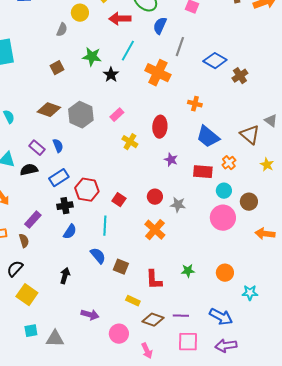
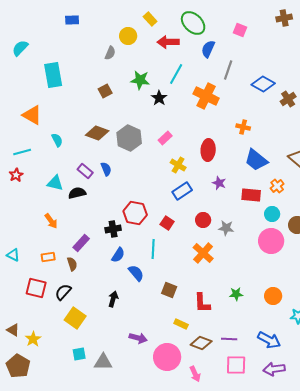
blue rectangle: (59, 178) -> (182, 191), moved
blue semicircle: (98, 256) -> (136, 273), moved
pink circle: (119, 334) -> (167, 357), size x1.4

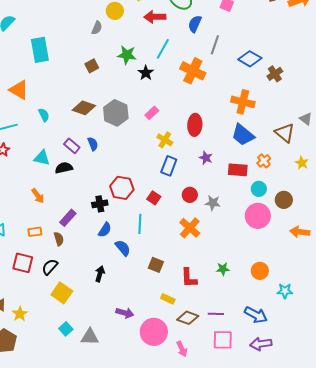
orange cross: (243, 127) -> (243, 102), moved, size x1.6
blue rectangle: (182, 191) -> (169, 166), turned -36
cyan square: (79, 354) -> (66, 329), turned -32

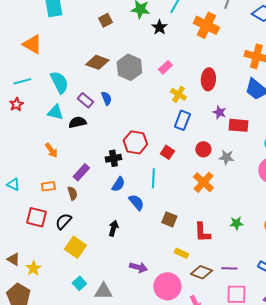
cyan semicircle: (44, 115) -> (59, 82), moved, size x1.6
red rectangle: (238, 170) -> (238, 125), moved

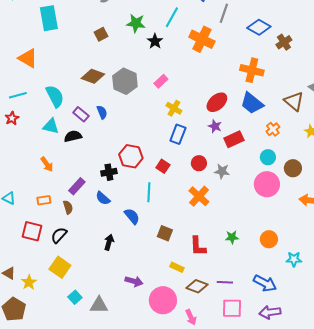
red ellipse: (208, 79) -> (217, 102), moved, turned 45
red rectangle: (238, 125) -> (234, 139), turned -30
blue semicircle: (118, 184) -> (103, 198), moved, turned 98
yellow square: (75, 247) -> (60, 267), moved

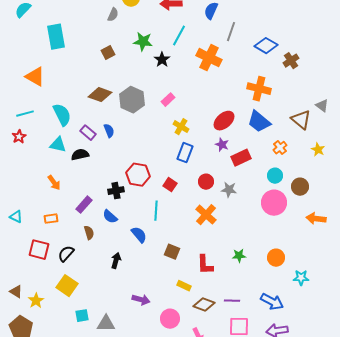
brown semicircle: (68, 207) -> (89, 233), moved
cyan square: (75, 297) -> (82, 316), turned 32
pink circle: (163, 300) -> (170, 319), size x0.7

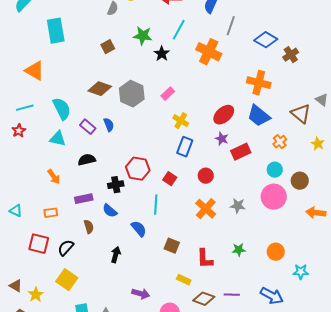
black semicircle: (80, 155) -> (87, 160), moved
gray star: (229, 190) -> (238, 206), moved
purple rectangle: (84, 205) -> (84, 199), turned 36

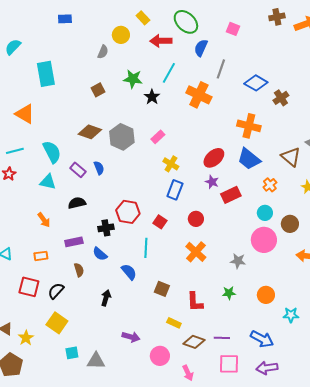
gray star: (238, 206) -> (238, 261), moved

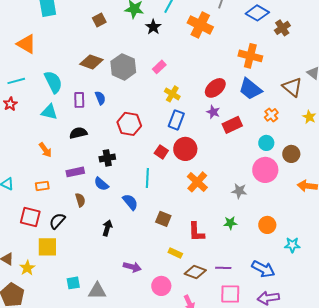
purple rectangle: (78, 170) -> (79, 100), turned 49
red hexagon: (128, 212) -> (129, 124), moved
red circle: (196, 219) -> (185, 149), moved, size x1.5
yellow square: (57, 323) -> (47, 247), moved, turned -35

